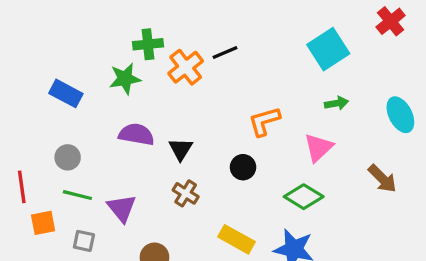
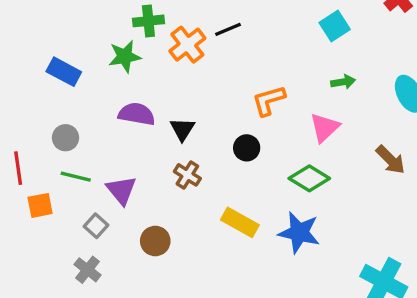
cyan square: (328, 49) -> (335, 26), size x0.7
gray square: (84, 241) -> (96, 226), moved, turned 30

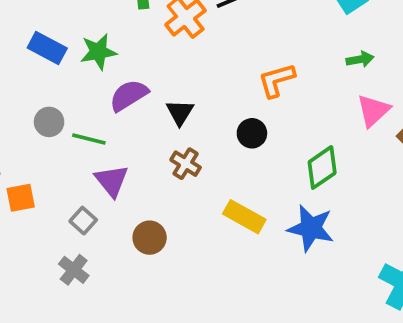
green star: (125, 56) -> (98, 52), moved
purple semicircle: (137, 114) -> (129, 95), turned -42
pink triangle: (325, 128) -> (373, 111), moved
green line: (76, 177) -> (89, 139), moved
green diamond: (309, 178) -> (322, 167), turned -66

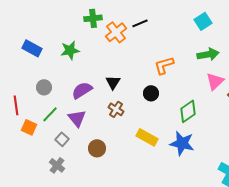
blue rectangle: (47, 48) -> (32, 48), moved
green arrow: (360, 59) -> (208, 54), size x1.5
purple semicircle: (129, 95) -> (82, 90), moved
green line: (89, 139) -> (50, 114), moved, turned -60
orange square: (21, 198) -> (29, 127), turned 35

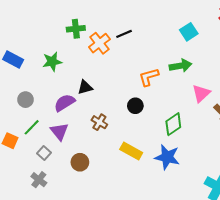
green arrow: (208, 54) -> (181, 66), moved
black triangle: (113, 82) -> (85, 87), moved, turned 42

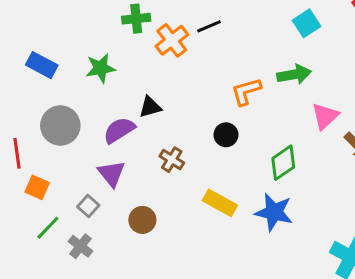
gray circle: (25, 100) -> (60, 125), size x1.6
green line: (32, 127) -> (48, 228), moved

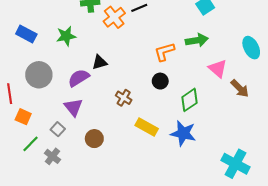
pink triangle: (325, 116) -> (218, 69), turned -36
black circle: (226, 135) -> (160, 81), moved
brown cross: (172, 160) -> (124, 98), moved

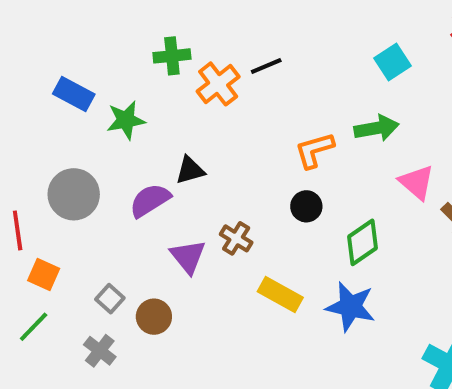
blue rectangle: (26, 34) -> (74, 94), moved
purple triangle: (73, 107) -> (188, 256), moved
brown circle: (94, 139) -> (154, 317), moved
green line: (31, 144) -> (34, 327), moved

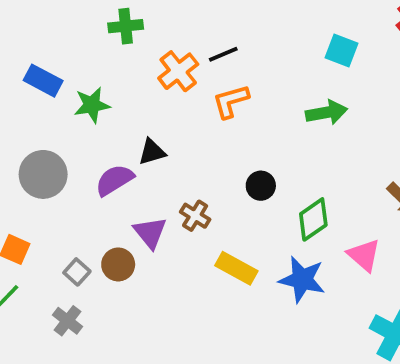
green cross: (172, 56) -> (126, 26), moved
cyan square: (393, 62) -> (341, 51), turned -36
orange L-shape: (314, 150) -> (231, 101), moved
pink triangle: (417, 182) -> (364, 255), moved
brown circle: (154, 317) -> (118, 264), moved

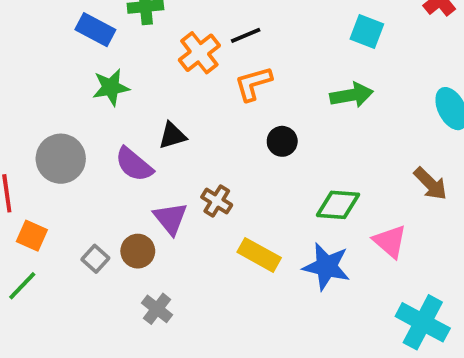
blue rectangle: (43, 81) -> (95, 30), moved
purple semicircle: (114, 180) -> (134, 164), turned -108
black circle: (261, 186) -> (282, 141), moved
green diamond: (313, 219) -> (338, 205), turned 39
gray cross: (68, 321) -> (157, 309), moved

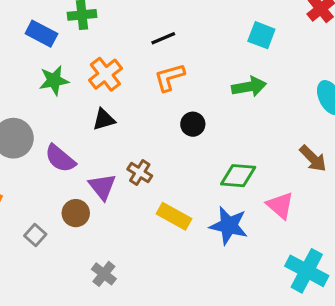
orange cross: (199, 53) -> (105, 74), moved
purple semicircle: (134, 164) -> (60, 158), moved
gray square: (95, 259) -> (35, 235), moved
gray cross: (157, 309) -> (104, 274), moved

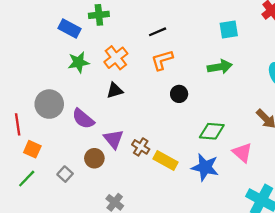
cyan square: (261, 35) -> (229, 30), turned -30
brown cross: (140, 173) -> (141, 147), moved

